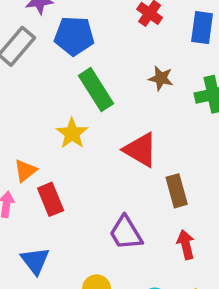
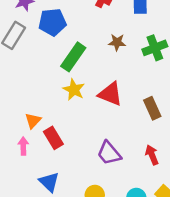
green rectangle: (96, 90) -> (73, 57), turned 76
yellow star: (72, 133) -> (74, 90), moved
brown rectangle: (177, 191) -> (152, 108), moved

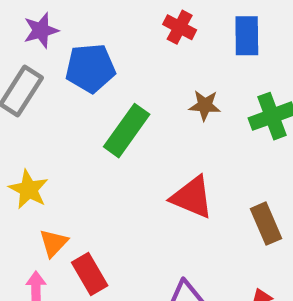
yellow star: (74, 90) -> (29, 189), moved

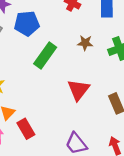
red triangle: (192, 197) -> (78, 90), turned 45

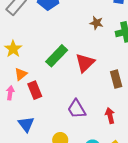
green rectangle: (45, 56) -> (57, 56), moved

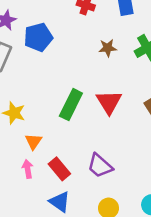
red rectangle: (35, 90) -> (59, 169), moved
purple trapezoid: (77, 109) -> (100, 166), moved

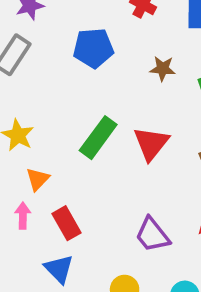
blue pentagon: (38, 37) -> (93, 48), moved
purple trapezoid: (100, 166) -> (152, 235), moved

